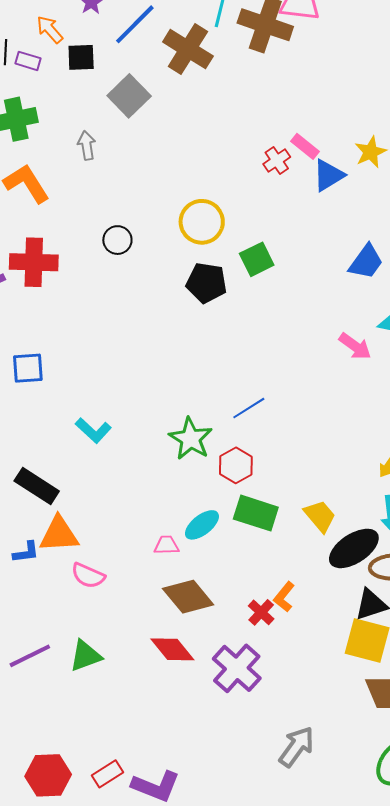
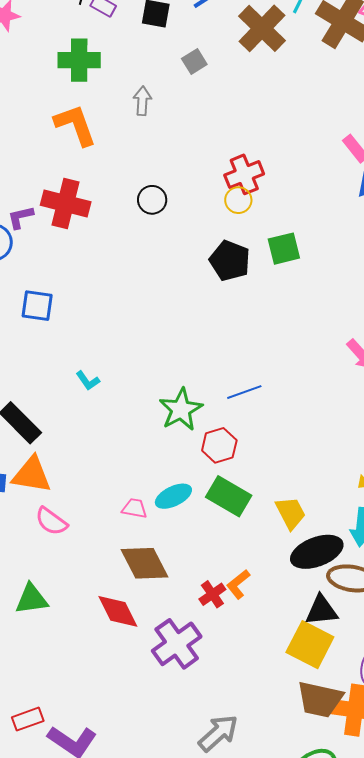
gray square: (129, 96) -> (194, 62), size x0.6
red cross: (277, 160) -> (244, 174), moved, size x1.4
yellow circle: (202, 222) -> (238, 200), size x0.6
cyan L-shape: (93, 430) -> (88, 381), size x0.7

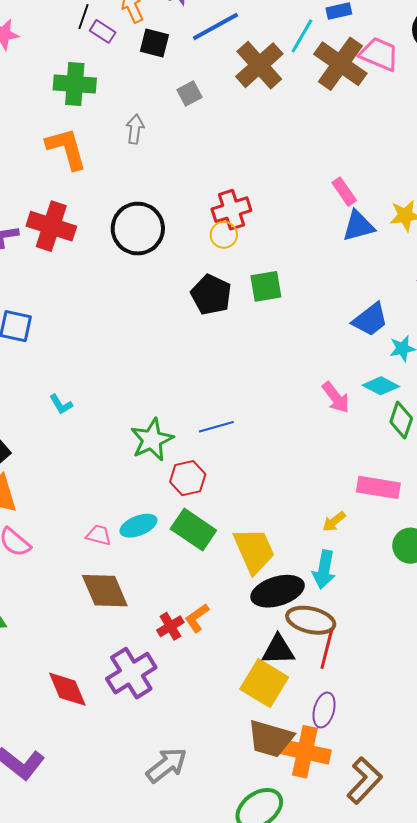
black circle: (152, 200) -> (138, 229), size x1.8
yellow trapezoid: (291, 513) -> (254, 550), size x1.4
red diamond: (118, 611) -> (67, 689), moved

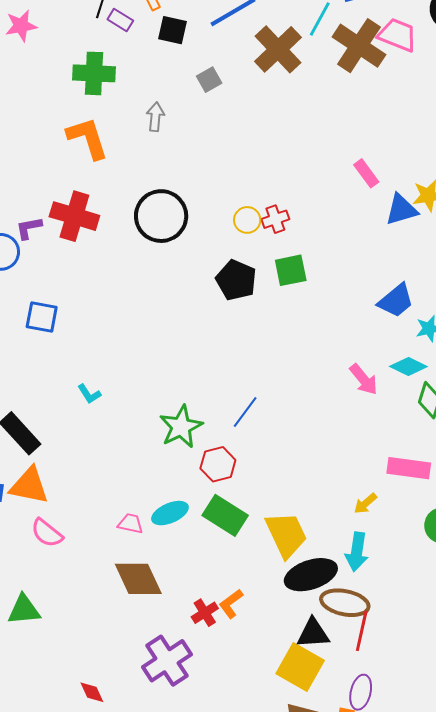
red cross: (231, 210) -> (275, 219), moved, size x0.7
blue triangle: (358, 226) -> (401, 210), moved
blue line: (216, 427) -> (245, 412), turned -36
red diamond: (67, 689) -> (92, 692), moved, size x0.6

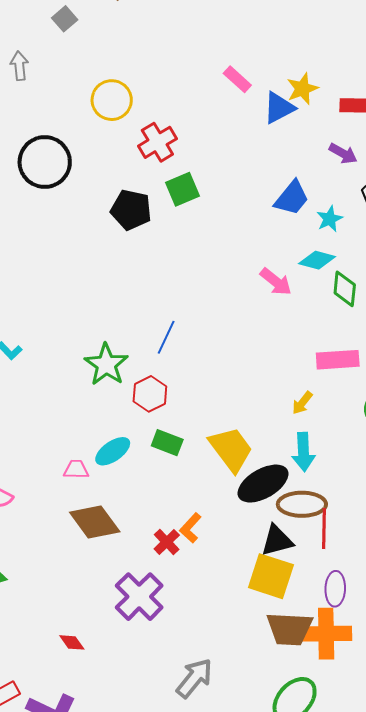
red cross: (275, 219) -> (157, 142), size x1.4
yellow circle: (247, 220) -> (112, 100), moved, size x1.5
green rectangle: (225, 515) -> (167, 443), size x0.7

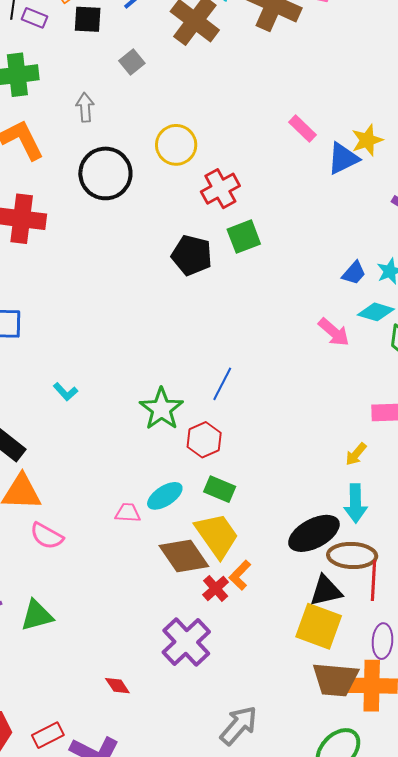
black circle: (45, 162) -> (105, 173), moved
blue trapezoid: (292, 198) -> (354, 273), moved, size x0.7
yellow trapezoid: (231, 449) -> (217, 535), moved
brown diamond: (95, 522) -> (184, 556), moved

